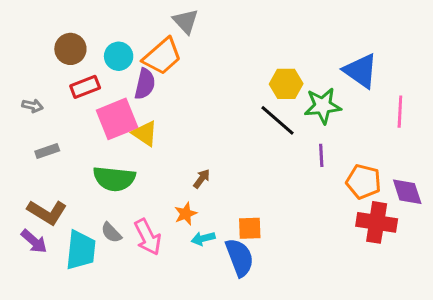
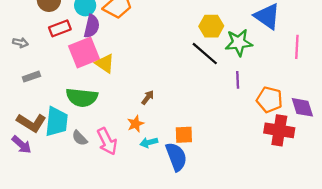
purple semicircle: (145, 84) -> (92, 26), moved
cyan trapezoid: (81, 250) -> (57, 122), moved

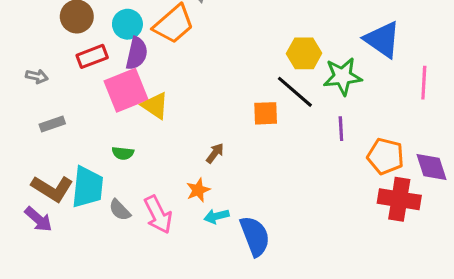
green semicircle: (82, 97) -> (123, 153), size x0.5
orange square: (184, 135) -> (266, 113), moved

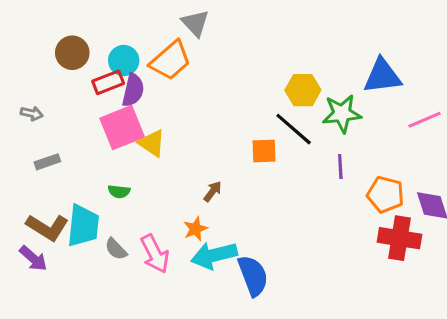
blue triangle: (382, 40) -> (382, 76), turned -42
red rectangle: (92, 56) -> (108, 82), moved
pink line: (424, 83) -> (424, 120), turned 64
cyan arrow: (217, 216) -> (214, 255), size x1.8

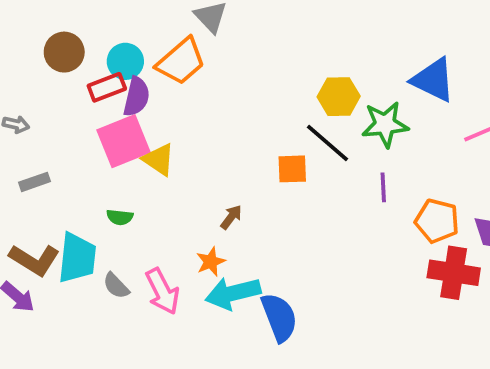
blue triangle: (382, 76) -> (433, 80), turned 33

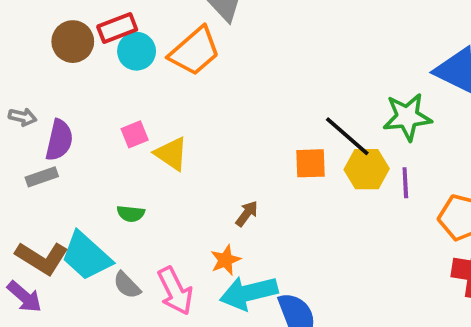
red rectangle: (107, 87) -> (117, 28), moved
purple semicircle: (136, 97) -> (59, 140), moved
yellow hexagon: (339, 97) -> (367, 169), moved
pink square: (124, 141) -> (135, 134), size x0.5
cyan trapezoid: (77, 258) -> (86, 256), turned 126

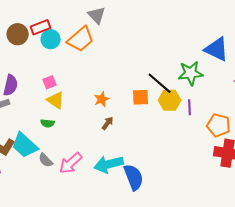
yellow triangle: (171, 154) -> (56, 100), moved
orange star: (225, 260) -> (102, 99), moved
pink arrow: (175, 291) -> (71, 163), turned 75

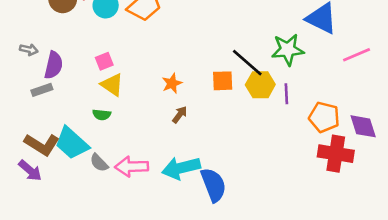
pink arrow: (71, 163) -> (132, 167), turned 40

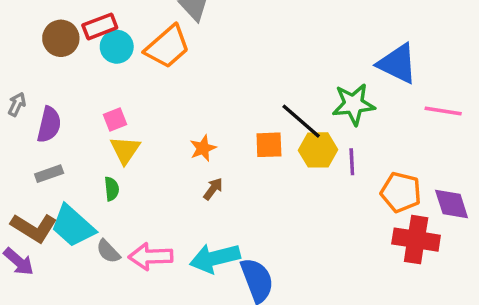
gray arrow: (29, 50) -> (17, 104), turned -78
pink line: (357, 55) -> (443, 111), turned 32
yellow triangle: (112, 85) -> (125, 150), turned 30
gray rectangle: (42, 90) -> (49, 174), moved
green semicircle: (102, 115) -> (112, 189), turned -102

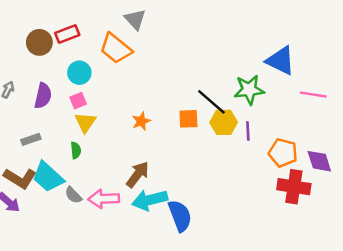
cyan circle: (117, 47) -> (79, 73), moved
orange trapezoid: (167, 47) -> (116, 48), turned 80
purple semicircle: (49, 125) -> (43, 96), moved
brown arrow: (213, 189) -> (138, 175), moved, size x1.6

